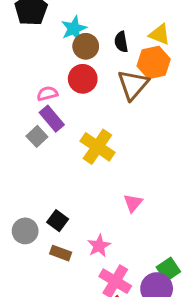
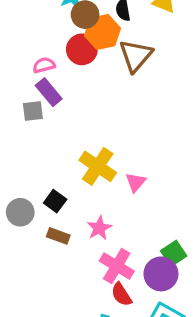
orange hexagon: (154, 63) -> (102, 32), moved
gray square: (37, 136) -> (33, 111), turned 36
yellow cross: (97, 147) -> (98, 166), moved

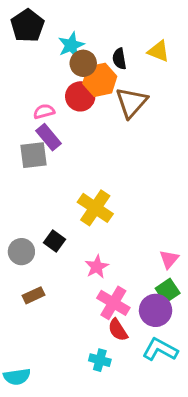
gray square: (33, 111) -> (33, 155), size x1.4
pink triangle: (136, 182) -> (169, 259), moved
brown rectangle: (58, 236) -> (33, 295), moved, turned -45

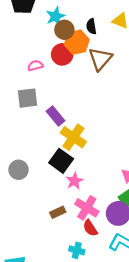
purple rectangle: (49, 137) -> (55, 116), moved
black square: (55, 241) -> (61, 161), moved, size x1.5
brown rectangle: (33, 295) -> (58, 212), moved

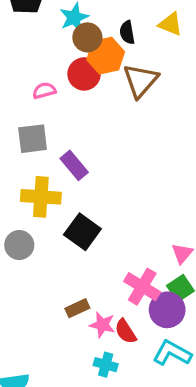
yellow cross: (73, 137) -> (41, 197), moved, turned -30
pink star: (75, 181) -> (102, 325), moved, turned -30
pink cross: (87, 208) -> (142, 287), moved

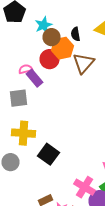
purple rectangle: (74, 165) -> (34, 78), moved

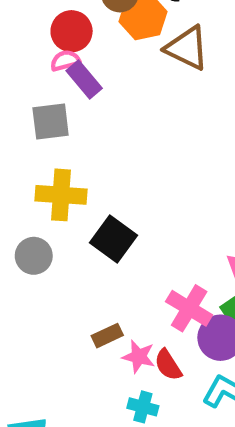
red circle: (50, 59) -> (72, 31), moved
brown triangle: (84, 63) -> (187, 48), turned -45

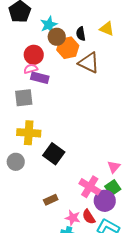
purple rectangle: (84, 79) -> (40, 78), turned -36
pink star: (139, 357) -> (73, 218), moved
red semicircle: (168, 365) -> (89, 217), moved

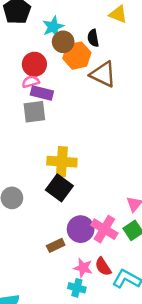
yellow triangle: (107, 29) -> (118, 14), moved
gray square: (24, 98) -> (34, 112), moved
yellow cross: (29, 133) -> (62, 162), moved
purple circle: (105, 201) -> (81, 229), moved

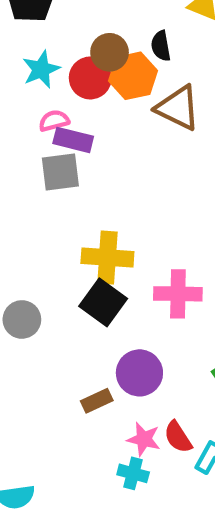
cyan star: (53, 27) -> (41, 69), moved
red circle: (34, 64) -> (90, 78), moved
pink cross: (104, 229) -> (178, 294), moved, turned -30

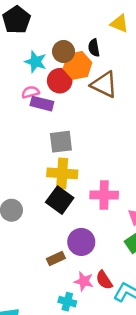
cyan star: (41, 69) -> (36, 62), moved, turned -30
red circle: (90, 78) -> (60, 81), moved
gray square: (60, 172) -> (61, 142), moved
cyan cross: (133, 473) -> (67, 302), moved

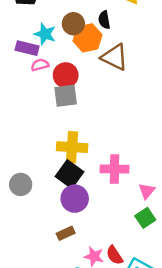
red circle: (60, 81) -> (66, 75), moved
purple rectangle: (42, 104) -> (27, 48), moved
gray square: (61, 142) -> (66, 96), moved
purple circle: (81, 242) -> (75, 199), moved

